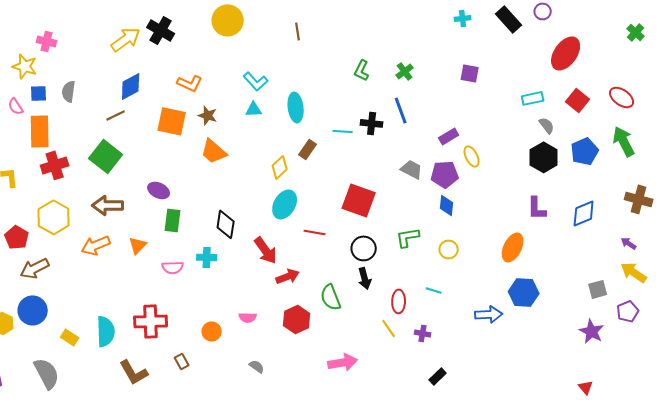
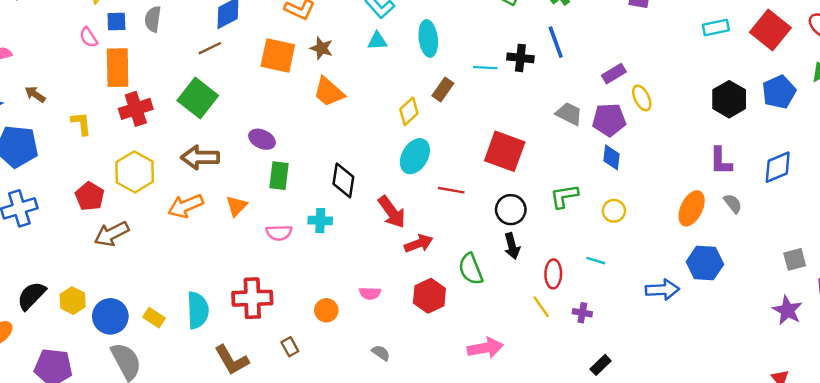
red square: (578, 100) -> (770, 30), size x1.4
gray semicircle: (547, 125) -> (733, 204), moved
blue circle: (33, 310) -> (110, 316), moved

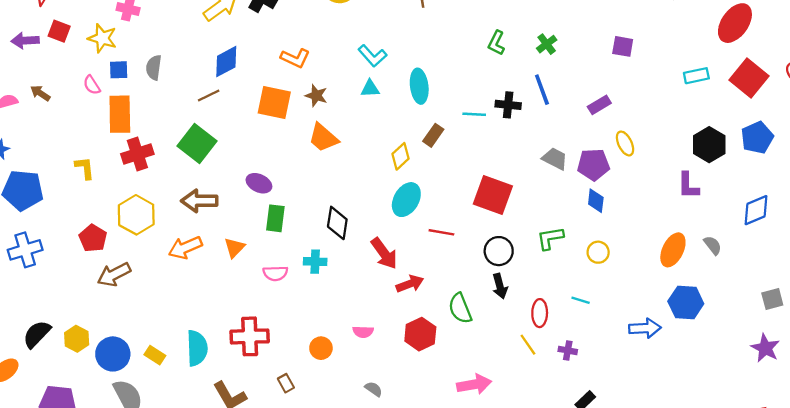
purple rectangle: (614, 74) -> (599, 105), moved
brown arrow: (35, 94) -> (40, 93), moved
purple L-shape: (721, 161) -> (688, 186), moved

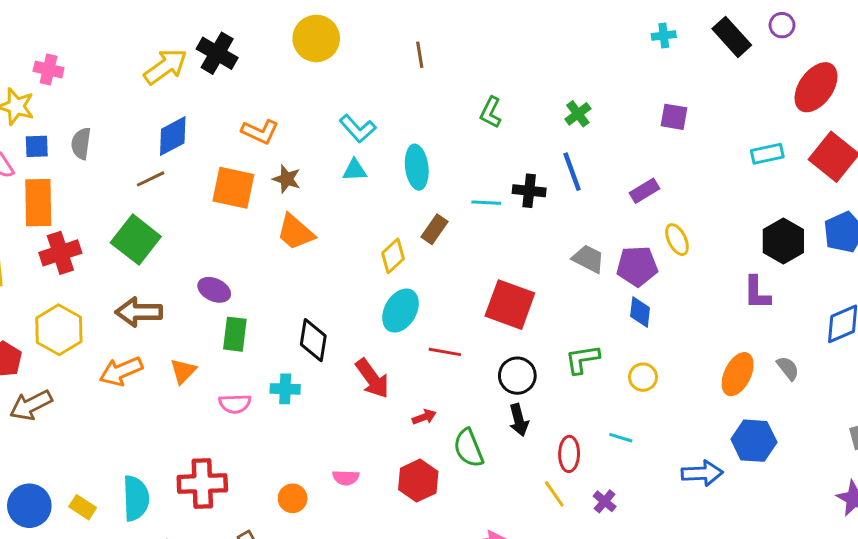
green L-shape: (496, 43) -> (491, 112), moved
red arrow: (410, 284) -> (424, 417), moved, size x0.7
purple cross: (568, 350) -> (605, 501), turned 30

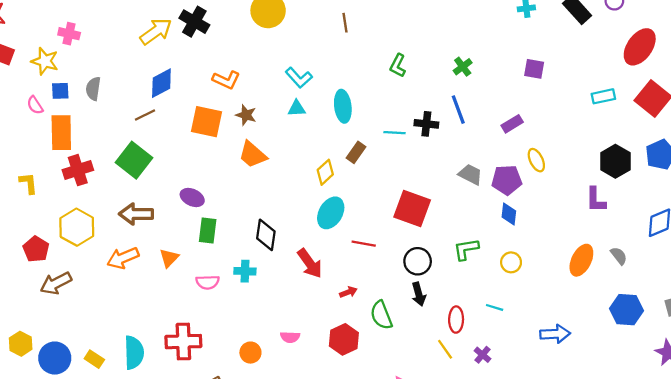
blue hexagon: (754, 441) -> (626, 310), moved

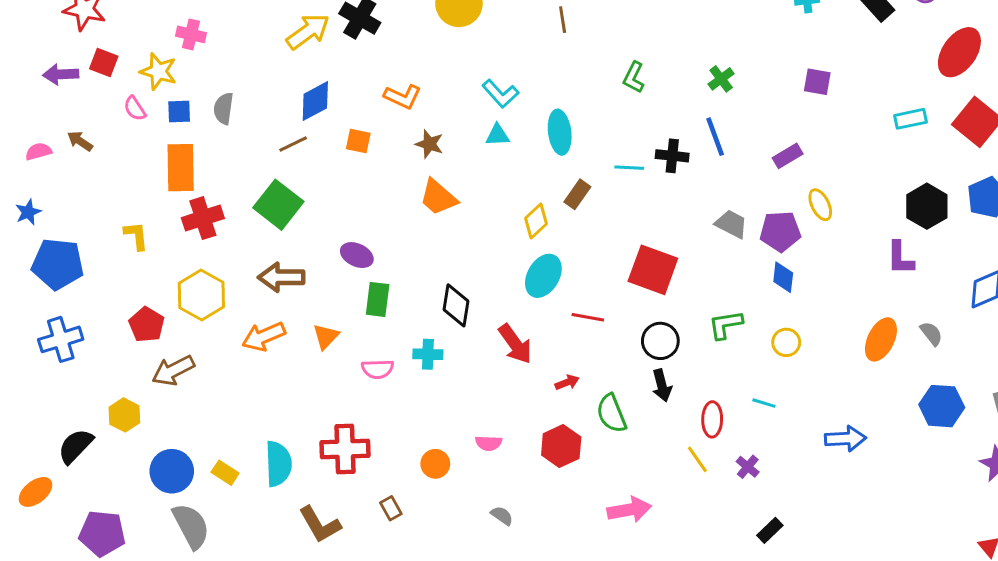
pink semicircle: (35, 105) -> (135, 108), moved
orange square: (206, 122) -> (358, 141), moved, size x0.6
yellow hexagon: (21, 344) -> (124, 415), moved

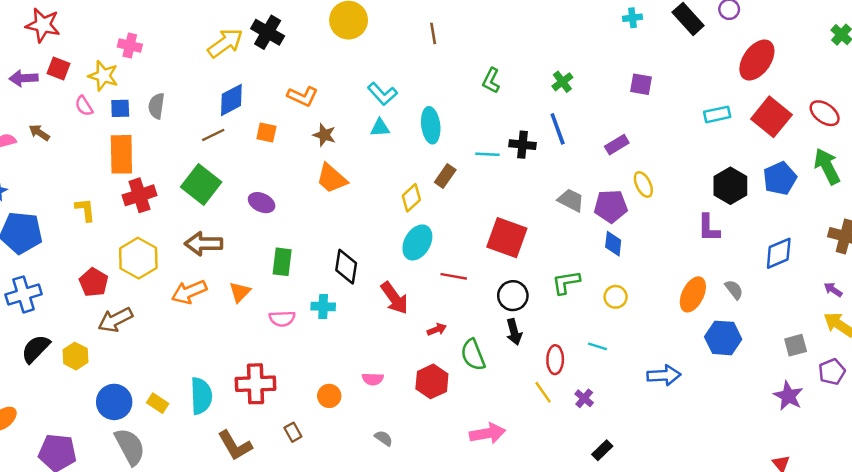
purple ellipse: (357, 255) -> (262, 203), moved
blue hexagon: (942, 406) -> (723, 338), moved
black semicircle: (76, 446) -> (36, 349), moved

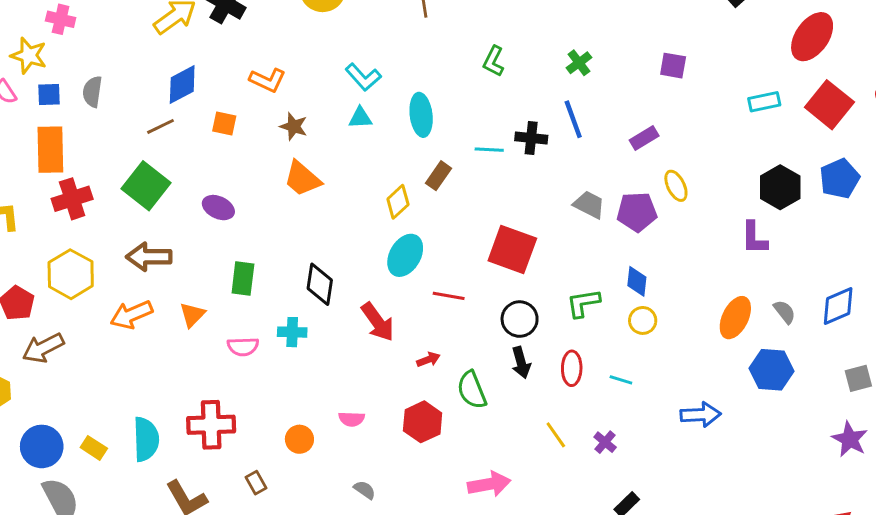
blue diamond: (613, 244) -> (637, 281), moved
blue diamond: (779, 253) -> (838, 306), moved
red ellipse: (555, 360) -> (572, 368), moved

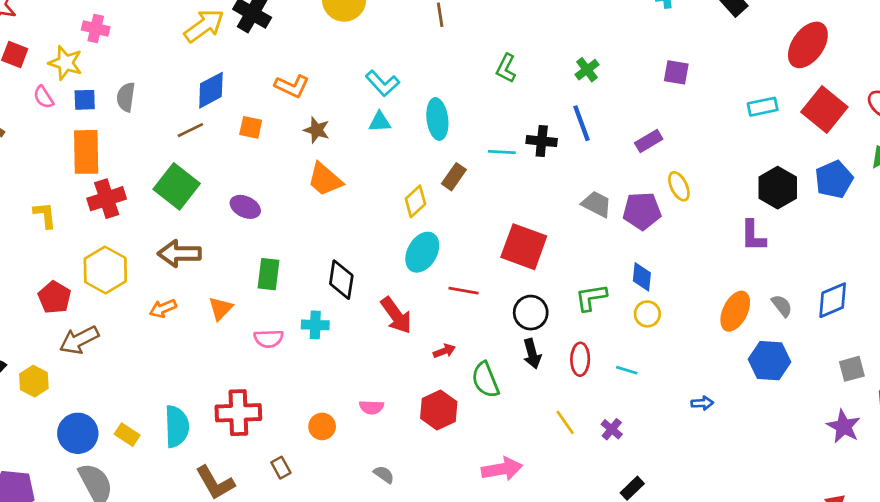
orange arrow: (131, 315) -> (163, 308), size x0.7
blue arrow: (701, 415) -> (702, 403), size x0.6

